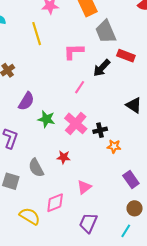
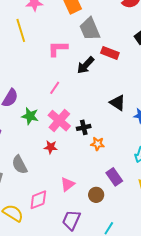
pink line: (80, 87) -> (55, 88), moved
red star: (64, 157) -> (51, 147), moved
brown circle: (135, 208) -> (96, 195), moved

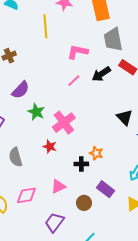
pink line: (55, 88) -> (74, 81), moved
black cross: (84, 127) -> (81, 164), moved
purple rectangle: (114, 177) -> (106, 189), turned -30

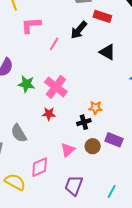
pink L-shape: (78, 52) -> (31, 25), moved
black triangle: (125, 117) -> (107, 52), moved
brown circle: (84, 203) -> (93, 146), moved

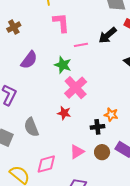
pink L-shape: (31, 25) -> (61, 23), turned 80
pink line: (54, 44) -> (81, 45), turned 40
green star: (26, 84) -> (63, 65), moved

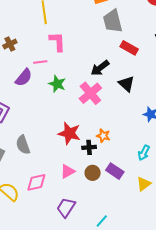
black arrow: (108, 35) -> (100, 68), moved
pink line: (81, 45) -> (40, 62), moved
pink cross: (76, 88) -> (90, 93), moved
red star: (64, 113) -> (69, 133), moved, size x1.6

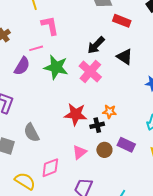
green star: (57, 84) -> (56, 67), size x1.4

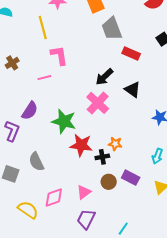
purple semicircle: (22, 66) -> (30, 111), moved
green star: (56, 67) -> (64, 121), moved
pink triangle: (80, 152) -> (84, 192), moved

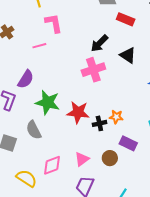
pink cross: (98, 103) -> (93, 70), turned 30
green star: (64, 121) -> (48, 102), moved
orange star: (115, 144) -> (116, 117), moved
brown circle: (109, 182) -> (110, 158), moved

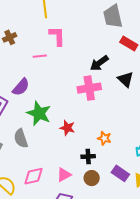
red star: (78, 112) -> (67, 128), size x0.7
black cross: (99, 123) -> (88, 156), moved
purple rectangle: (128, 143) -> (120, 173), moved

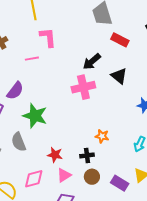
red star: (67, 128) -> (55, 155), moved
purple rectangle: (120, 173) -> (120, 183), moved

